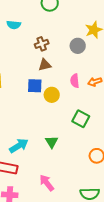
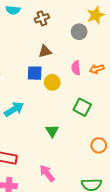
brown cross: (42, 44) -> (42, 18), moved
cyan arrow: (19, 146) -> (14, 109), moved

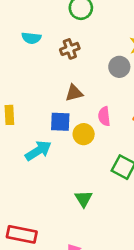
pink semicircle: (76, 68) -> (104, 116), moved
cyan arrow: (14, 109) -> (38, 151), moved

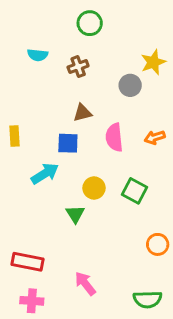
pink semicircle: (104, 116) -> (114, 137), size x1.4
yellow circle: (84, 134) -> (94, 188), moved
green triangle: (84, 199) -> (75, 214), moved

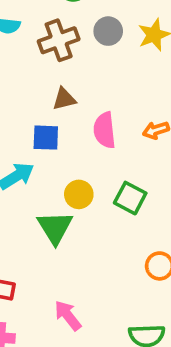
brown cross: (78, 67) -> (59, 40), size x1.5
gray circle: (130, 85) -> (108, 31), moved
green triangle: (75, 214) -> (55, 227), size x1.5

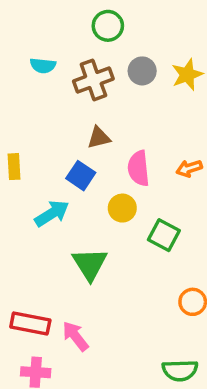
blue square: (46, 138) -> (81, 176), turned 32
yellow circle: (79, 194) -> (122, 208), moved
pink arrow: (68, 316) -> (75, 336), moved

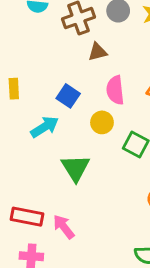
brown triangle: (99, 138) -> (98, 52), moved

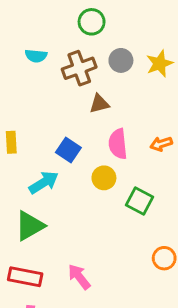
green triangle: (76, 168) -> (30, 226), moved, turned 32
pink arrow: (64, 227) -> (79, 277), moved

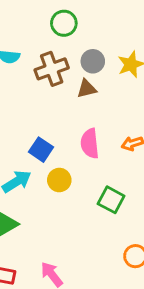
brown triangle: (99, 104) -> (87, 89), moved
yellow circle: (104, 178) -> (59, 180), moved

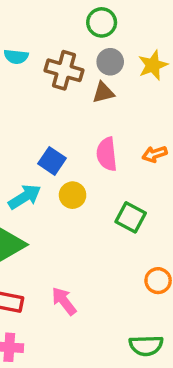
green circle: (64, 23) -> (102, 22), moved
brown cross: (52, 69) -> (64, 70), turned 36

